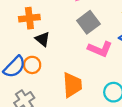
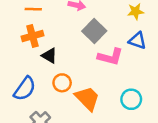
orange circle: (32, 65) -> (62, 83), moved
orange trapezoid: (72, 85) -> (87, 98), turned -32

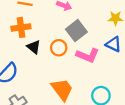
orange circle: (62, 83) -> (59, 48), moved

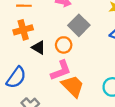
pink L-shape: (88, 55) -> (61, 70), moved, turned -35

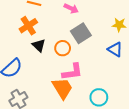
orange cross: (23, 30) -> (28, 26), turned -30
pink L-shape: (61, 70) -> (72, 72), moved

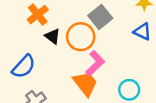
orange circle: (63, 48) -> (81, 37), size x1.5
pink L-shape: (72, 72) -> (95, 63), turned -30

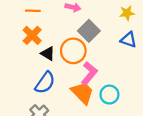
blue semicircle: (24, 67) -> (45, 83), moved
cyan circle: (129, 90) -> (109, 95), moved

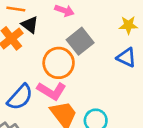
black triangle: (48, 53) -> (30, 25), moved
pink L-shape: (89, 73) -> (51, 91), moved, turned 75

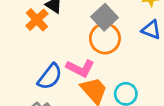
orange circle: (59, 63) -> (105, 38), moved

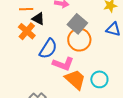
blue semicircle: (50, 77) -> (48, 49), moved

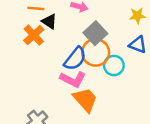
blue semicircle: (48, 49) -> (75, 59), moved
cyan circle: (99, 79) -> (114, 65), moved

